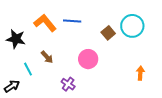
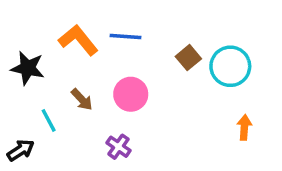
cyan circle: (132, 26) -> (230, 66), moved
pink circle: (88, 59) -> (131, 94), moved

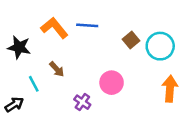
pink circle: (131, 94) -> (112, 83), moved
orange arrow: (244, 127) -> (170, 89), size x1.5

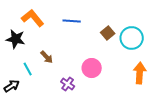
orange L-shape: (54, 28) -> (33, 18), moved

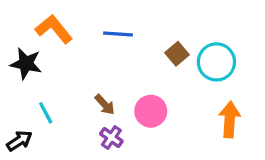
brown arrow: (47, 57) -> (105, 105), moved

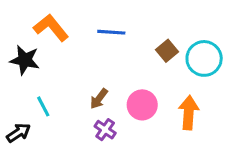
brown arrow: (105, 105) -> (99, 99), turned 80
orange arrow: (230, 119) -> (189, 113), moved

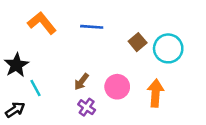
black star: (25, 60) -> (16, 65), moved, turned 30

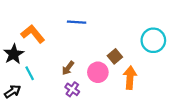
orange L-shape: (42, 23) -> (33, 34), moved
brown square: (138, 42) -> (115, 56), moved
cyan circle: (168, 48) -> (153, 40), moved

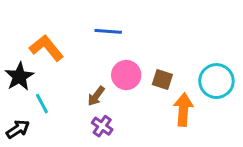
cyan circle: (153, 40) -> (216, 81), moved
brown square: (115, 56) -> (162, 80), turned -32
pink circle: (98, 72) -> (126, 75), moved

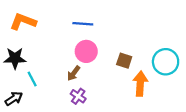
orange L-shape: (46, 48) -> (23, 22), moved, turned -30
pink circle: (126, 75) -> (86, 51), moved
black star: (19, 77) -> (15, 58), turned 30

